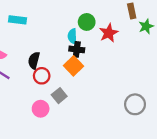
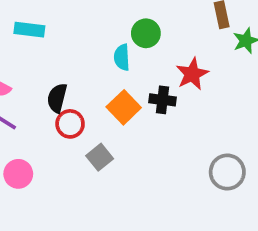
red star: (109, 33) -> (192, 74), moved
black cross: (77, 49) -> (163, 100), moved
pink circle: (41, 109) -> (18, 174), moved

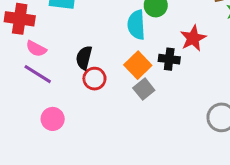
cyan semicircle: (122, 57) -> (136, 25), size x1.4
gray square: (100, 157) -> (144, 89), moved

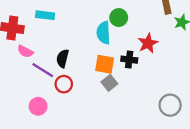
orange square: (138, 65) -> (105, 64), turned -36
purple line: (38, 74) -> (43, 70), moved
red circle: (94, 79) -> (64, 84), moved

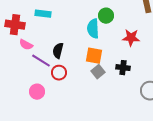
red star: (148, 43) -> (131, 38), turned 30
black cross: (129, 60) -> (123, 68), moved

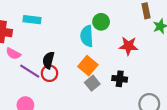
orange square: (94, 56) -> (88, 66), turned 30
red circle: (59, 73) -> (50, 73), moved

